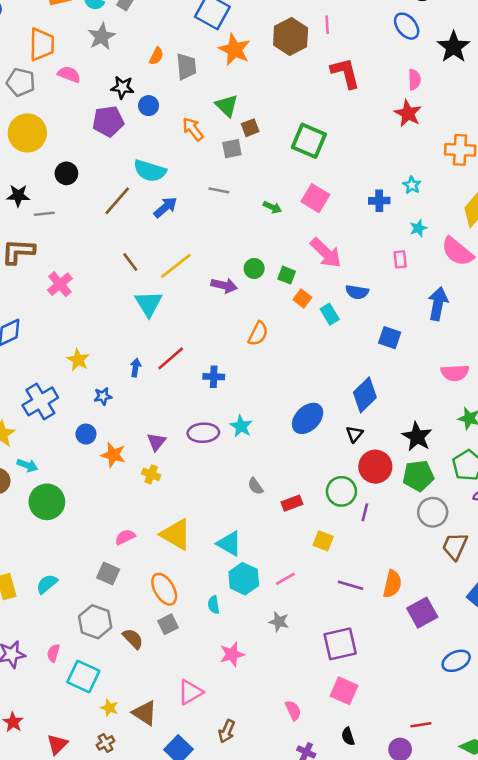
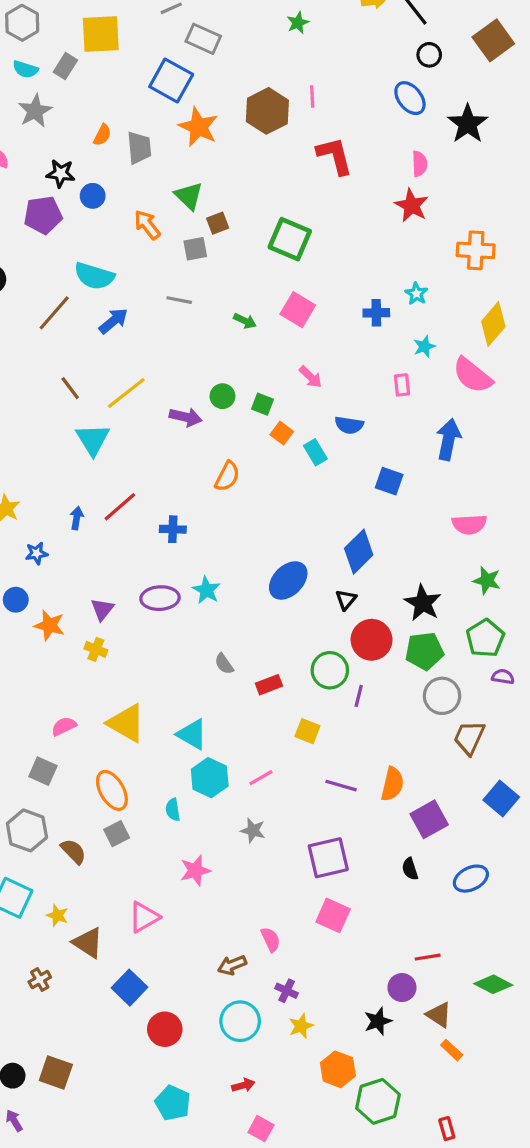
pink arrow: (326, 253) -> (311, 377), size x0.6
yellow star: (109, 708) -> (57, 915), moved
brown arrow: (227, 731) -> (232, 965), moved, turned 45
black semicircle: (348, 736) -> (410, 869), moved

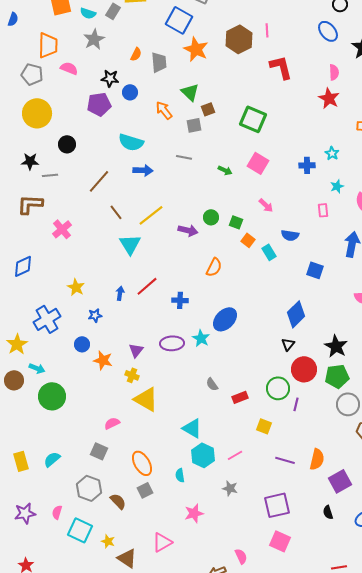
brown line: (54, 313) -> (99, 181), moved
blue arrow: (113, 321) -> (143, 170), turned 42
blue ellipse: (288, 580) -> (225, 319), moved
yellow triangle: (126, 723) -> (146, 399), moved

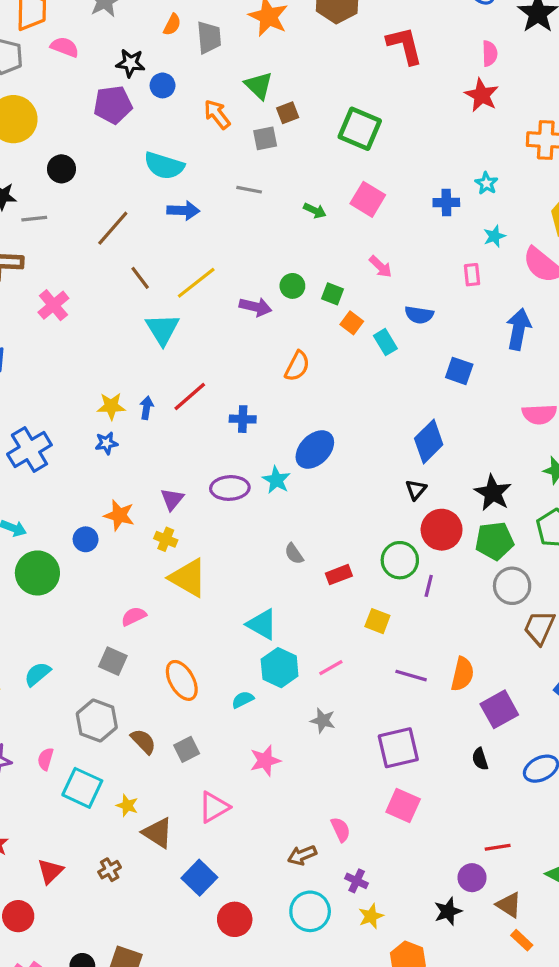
yellow star: (76, 287) -> (111, 406), moved, turned -30
blue circle: (82, 344) -> (86, 539), moved
cyan semicircle: (180, 475) -> (243, 700), turned 72
gray square: (145, 490) -> (187, 749), moved

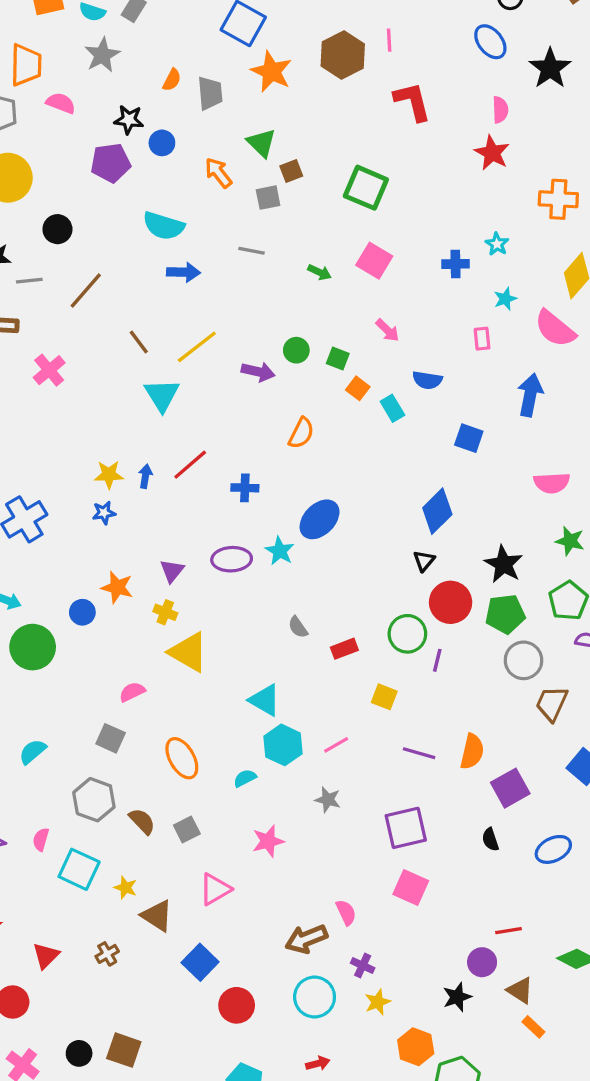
brown line: (113, 228) -> (86, 290), moved
brown arrow: (302, 855) -> (306, 939), size x1.4

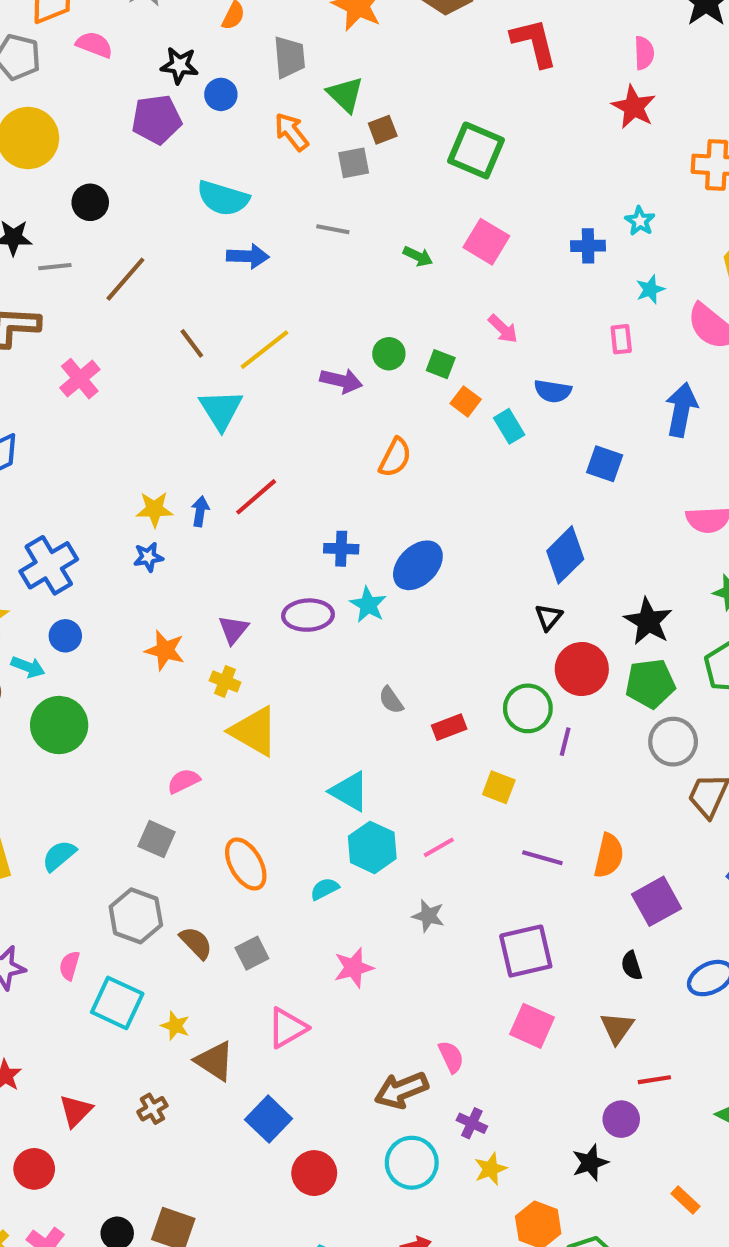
gray trapezoid: (210, 93) -> (289, 57), moved
blue cross: (245, 488) -> (341, 549), moved
blue circle: (82, 612) -> (65, 636), moved
brown triangle: (520, 990) -> (617, 1028), moved, turned 32

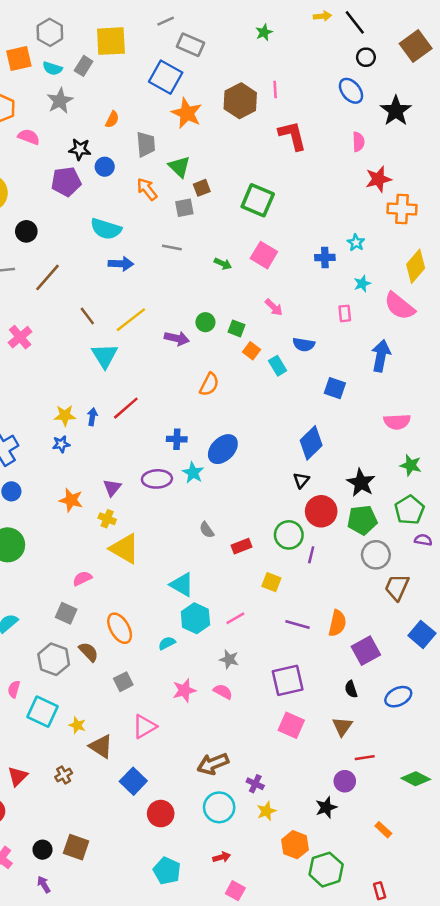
red star: (634, 107) -> (378, 179), moved, turned 30
brown semicircle: (196, 943) -> (89, 652), moved
pink semicircle: (451, 1057) -> (223, 692), moved, turned -36

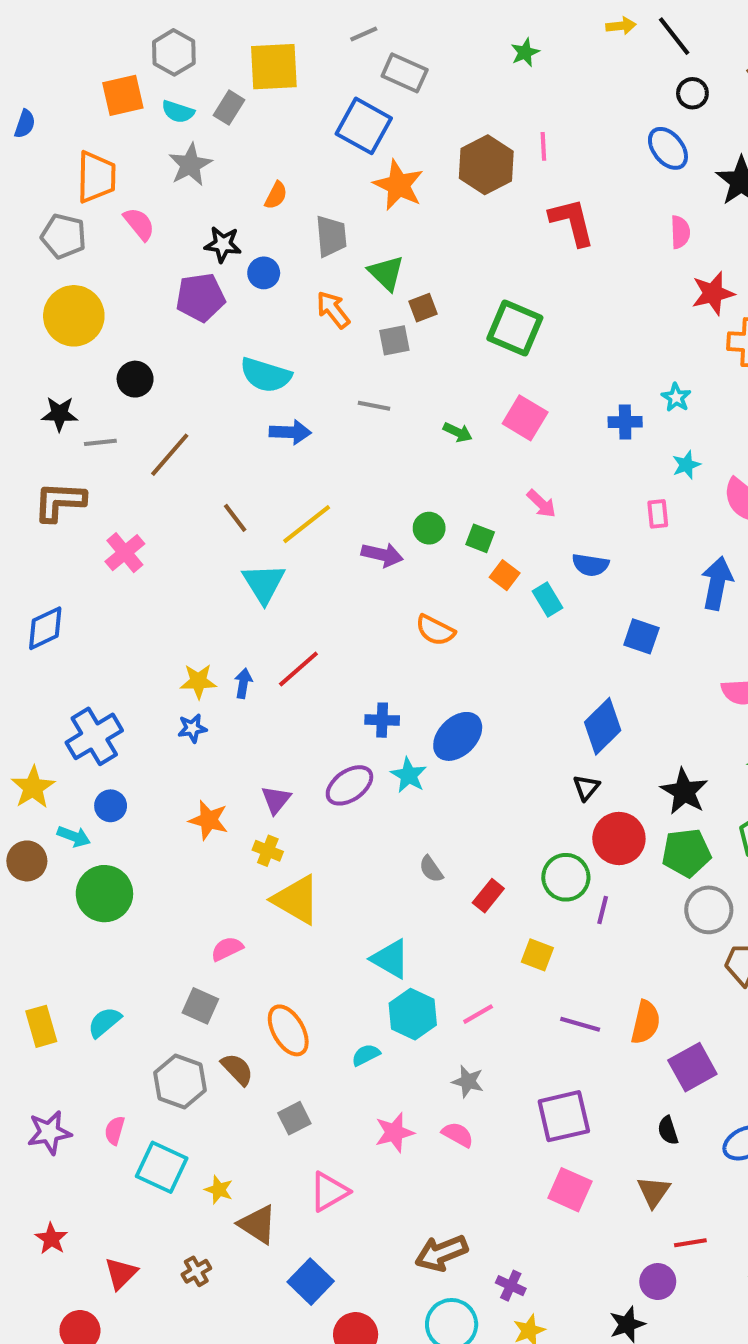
pink semicircle: (29, 137) -> (139, 224), turned 30
orange semicircle: (209, 384) -> (435, 630), turned 90
purple ellipse: (157, 479) -> (349, 785), turned -32
red rectangle: (242, 546) -> (488, 896), turned -30

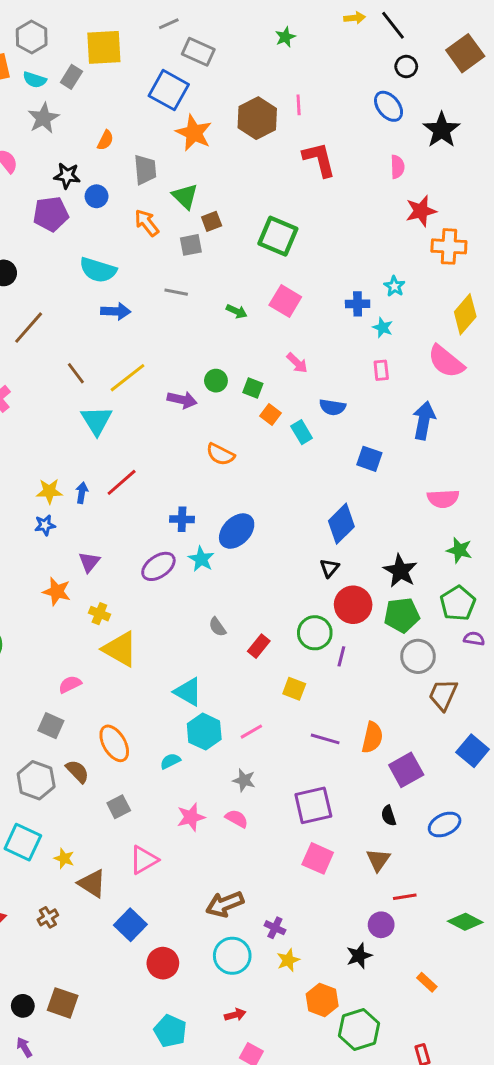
cyan star: (686, 465) -> (383, 328), moved, turned -30
purple triangle: (276, 800) -> (89, 562), moved

